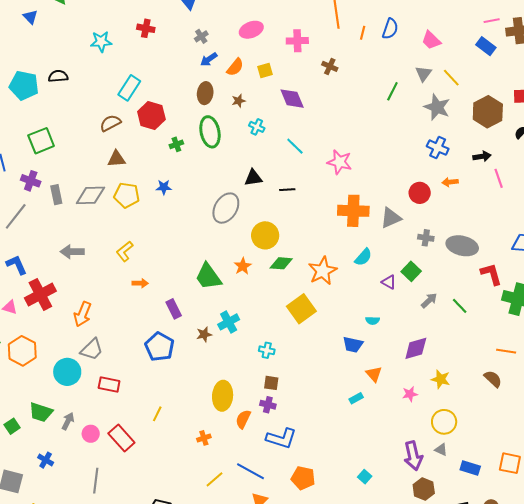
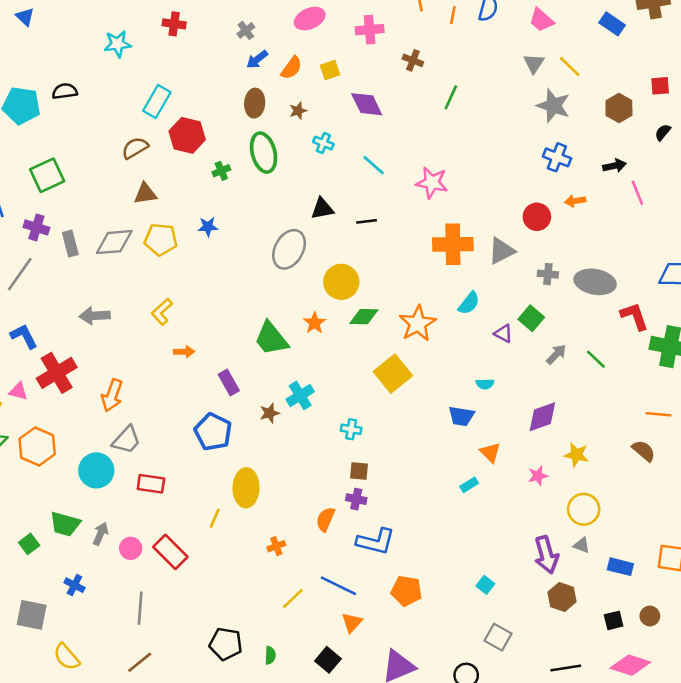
green line: (392, 91) -> (451, 97), moved
brown hexagon: (488, 112) -> (619, 108), size x0.7
yellow ellipse: (223, 396) -> (246, 488), moved

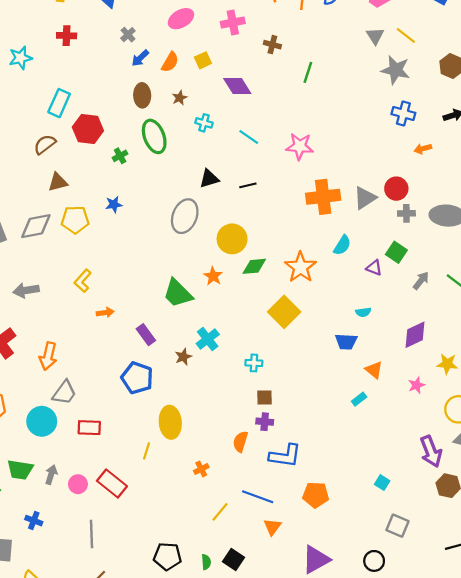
red circle: (537, 217) -> (396, 189), moved
black square: (328, 660) -> (233, 560), moved

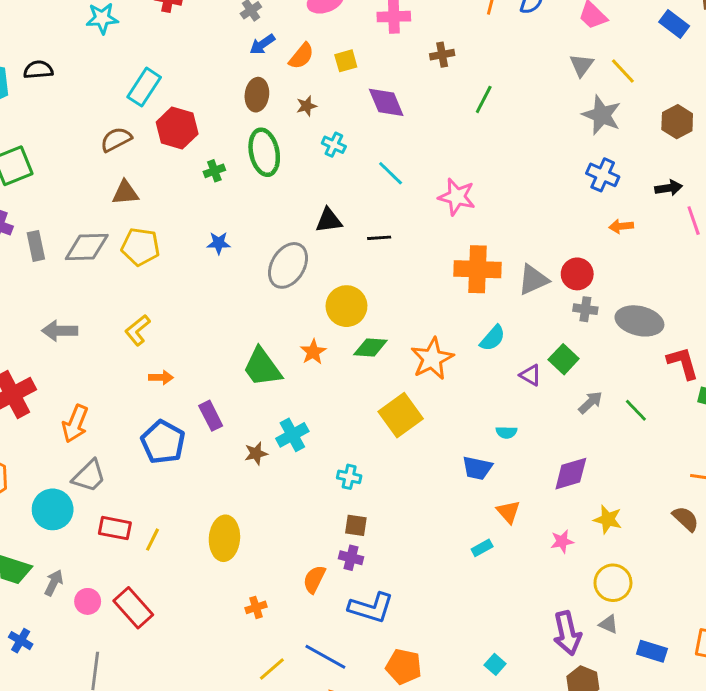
brown cross: (272, 45) -> (442, 55), turned -35
blue star: (114, 204) -> (219, 243), moved
blue pentagon: (137, 378) -> (163, 442), moved
yellow line: (147, 451) -> (153, 540), moved

